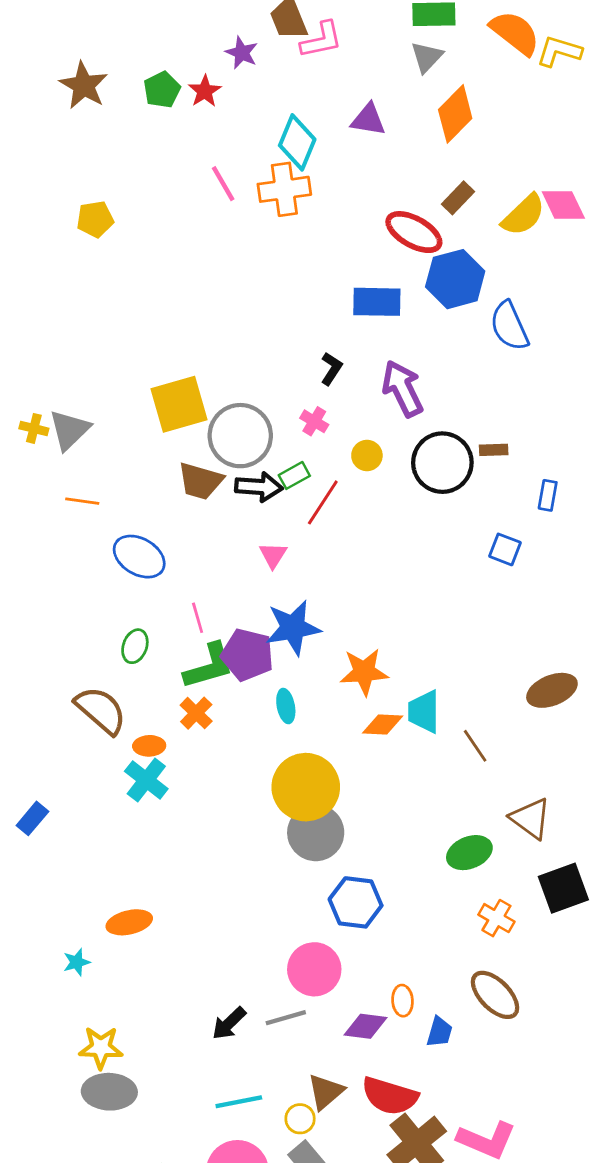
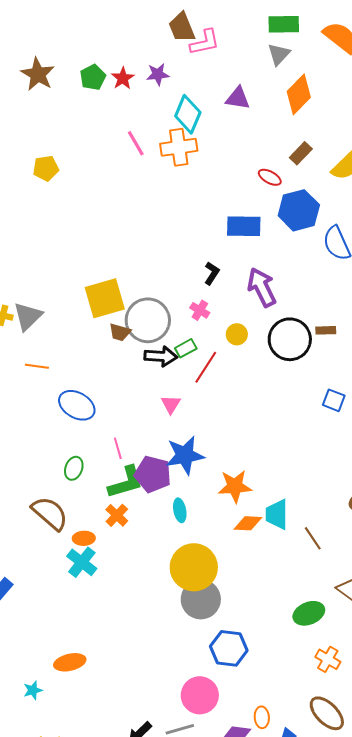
purple star: (242, 53) -> (158, 74), moved, turned -30
red ellipse: (414, 232) -> (270, 177), size x0.6
brown trapezoid: (200, 481) -> (120, 332), moved, size x0.7

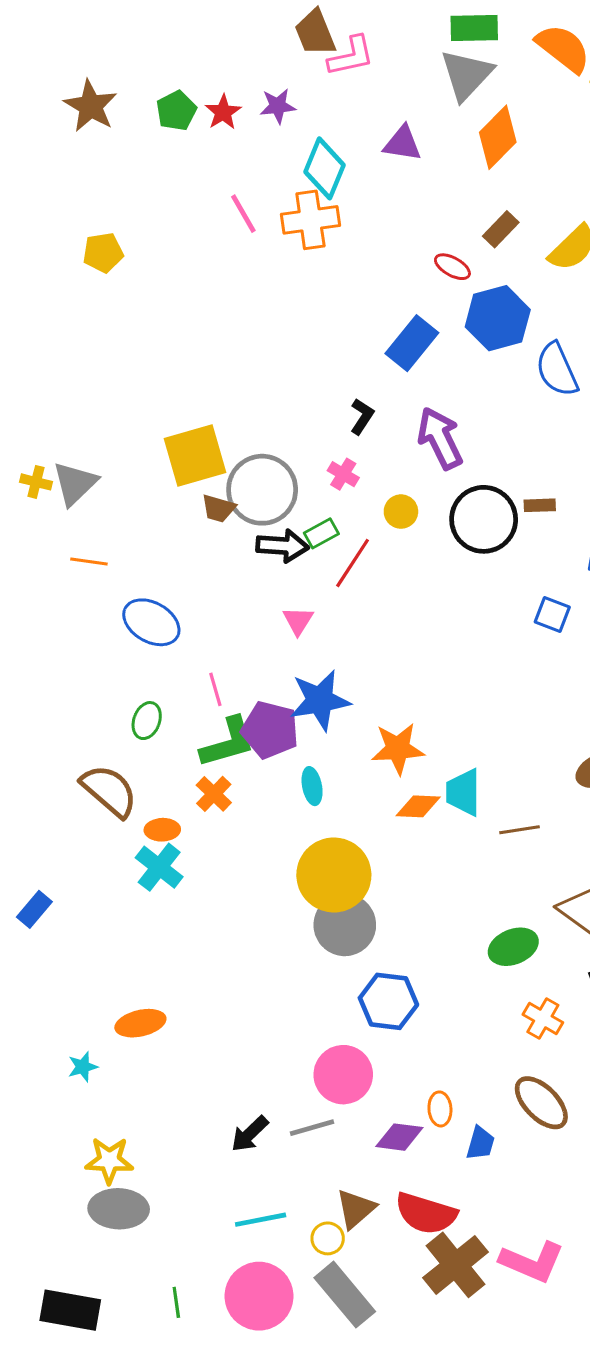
gray triangle: (279, 54) -> (466, 75), size x1.5
blue rectangle: (244, 226) -> (412, 343), turned -52
brown line: (313, 538) -> (519, 830), turned -65

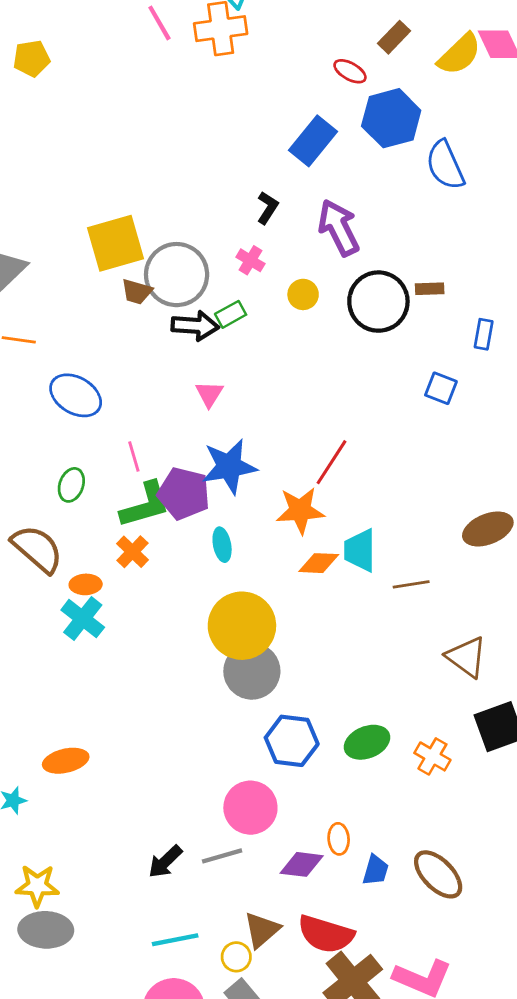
red line: (353, 563) -> (331, 462), moved
green ellipse: (513, 947) -> (367, 742), moved
brown ellipse: (541, 1103) -> (438, 874), moved

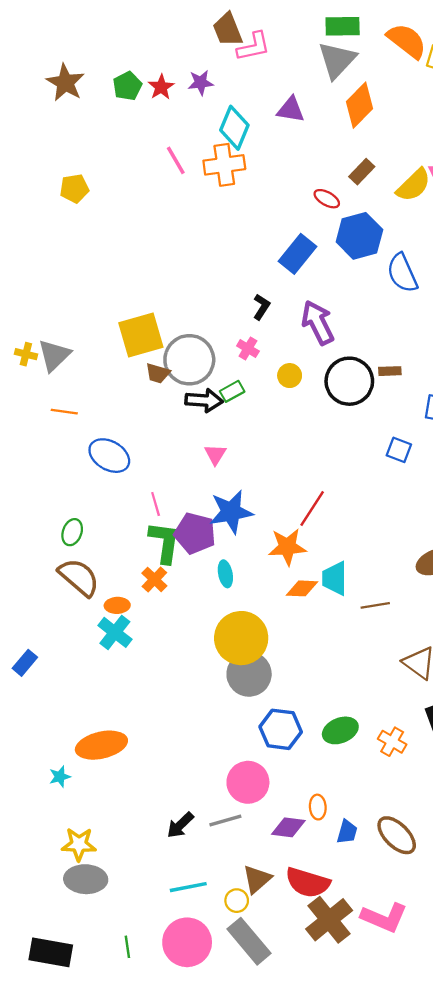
green ellipse: (71, 485) -> (72, 532), moved
green L-shape: (145, 505) -> (165, 542), turned -66
orange ellipse: (66, 761) -> (101, 745), size x1.4

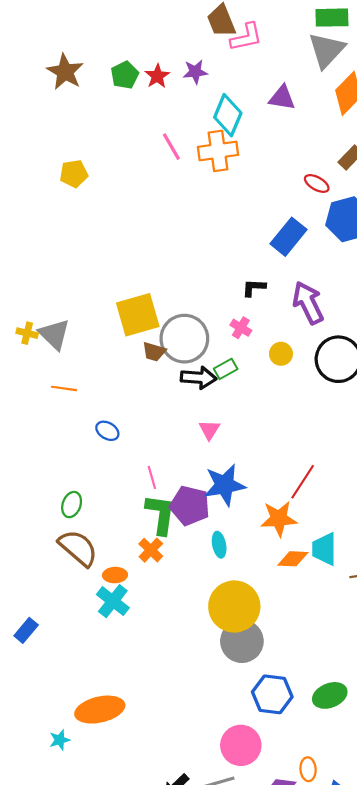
black L-shape: (261, 307) -> (254, 288), turned -120
gray triangle: (54, 355) -> (54, 334), turned -32
blue ellipse: (109, 456) -> (107, 431), size x0.6

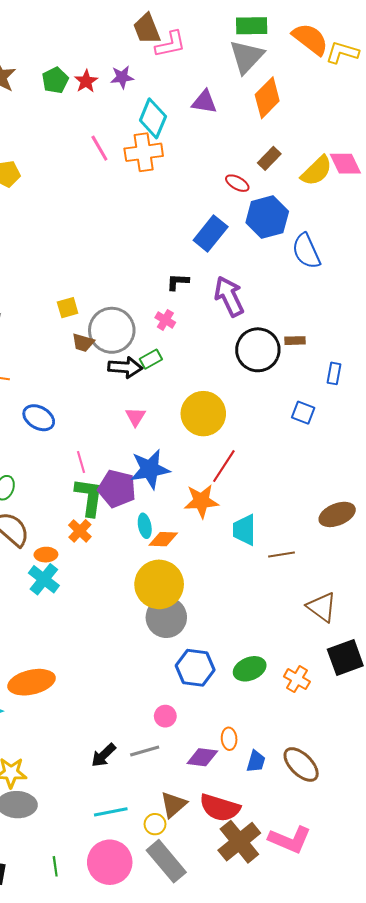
yellow square: (138, 315) -> (68, 308), size x0.5
yellow circle: (281, 354) -> (203, 414), moved, size x2.0
blue ellipse: (107, 431) -> (39, 418), size x1.4
orange diamond: (293, 559) -> (163, 539), moved
pink circle: (241, 745) -> (165, 716), size x0.6

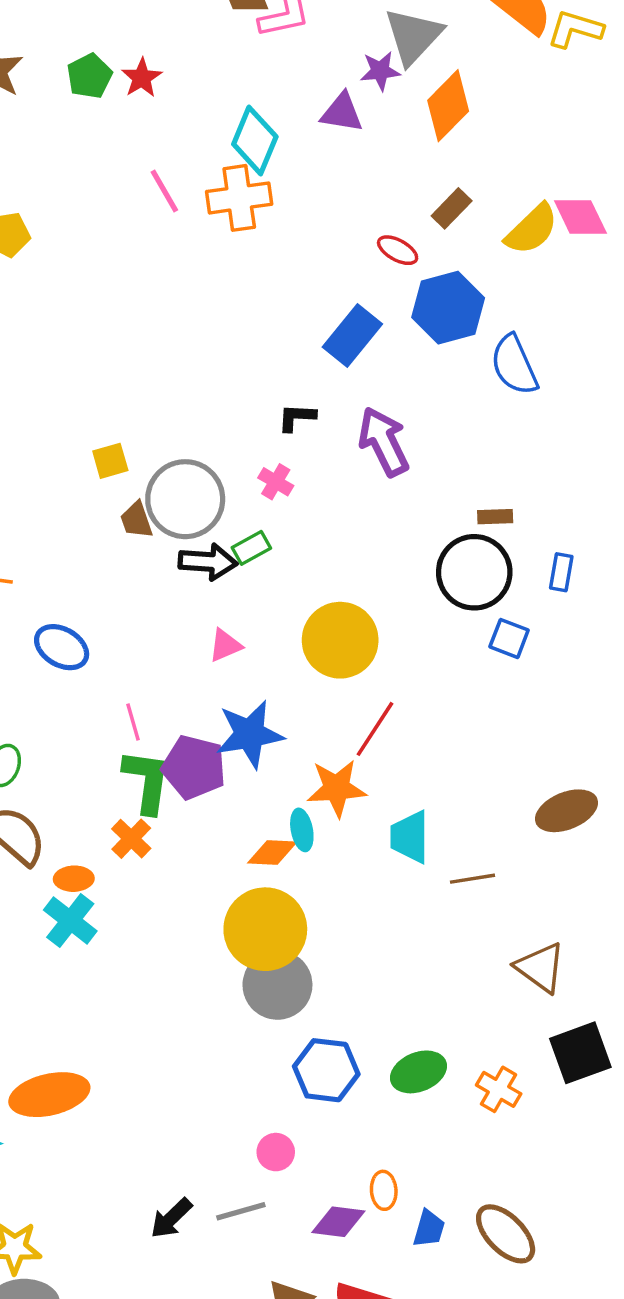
purple star: (122, 77) -> (380, 71), moved
brown trapezoid: (83, 343) -> (136, 520), turned 55
black circle: (258, 350) -> (474, 572), moved
pink triangle: (135, 417) -> (225, 645), turned 35
cyan ellipse: (145, 526) -> (302, 830), moved

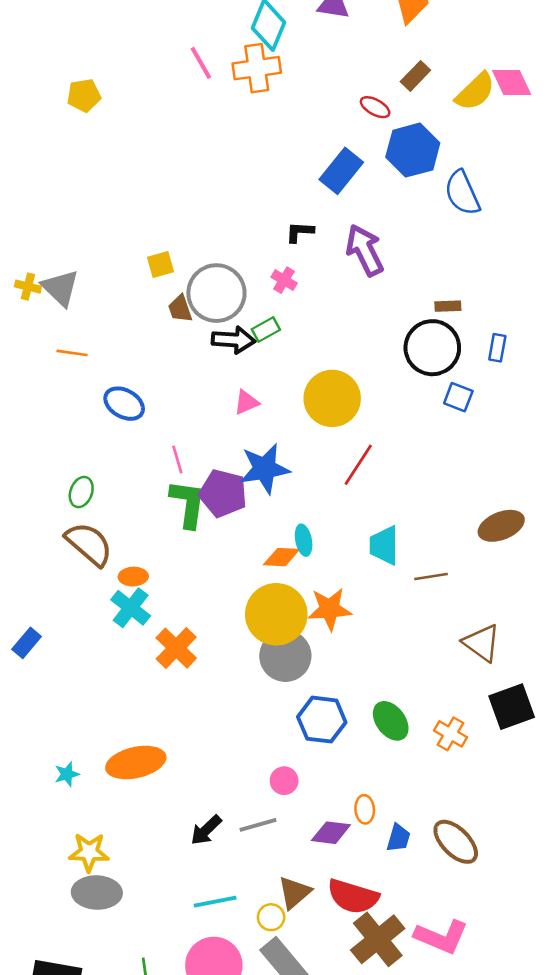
orange star: (337, 788) -> (330, 609), moved
orange cross: (131, 839) -> (176, 648), moved, size x1.4
green ellipse: (419, 1072) -> (391, 721), turned 75
orange ellipse: (49, 1095) -> (136, 762), moved

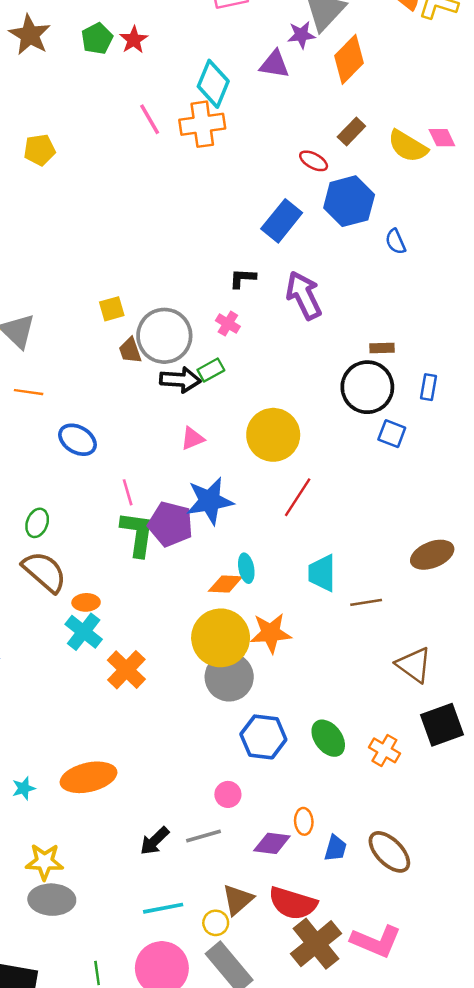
pink diamond: (512, 82) -> (442, 138), size x0.7
yellow semicircle: (475, 92) -> (408, 146), turned 75
blue semicircle: (462, 193) -> (395, 242), size x0.6

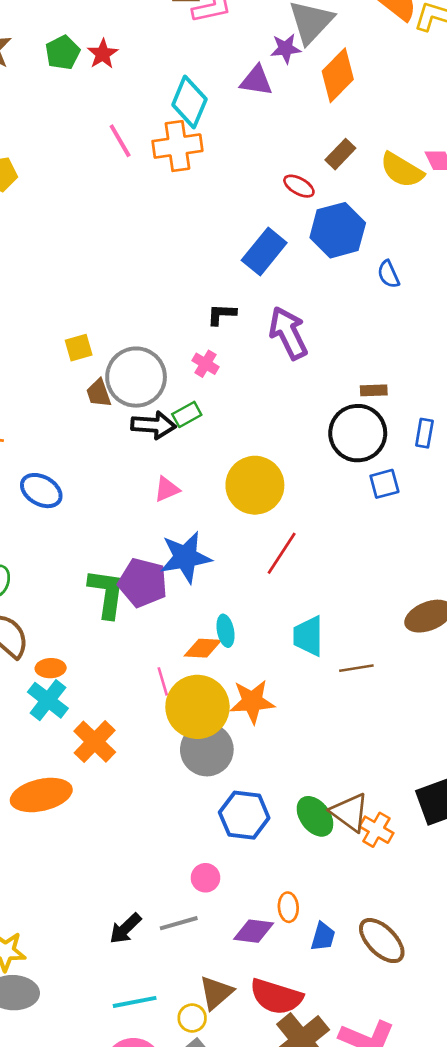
blue square: (392, 434) -> (384, 484), turned -36
pink line: (128, 492) -> (163, 681), moved
brown triangle: (414, 665) -> (350, 812), moved
orange ellipse: (88, 777) -> (41, 795), moved

